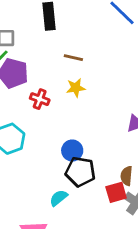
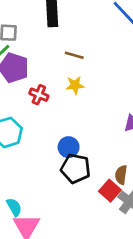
red square: (116, 192) -> (110, 191), turned -35
cyan semicircle: (59, 198) -> (14, 207), moved, turned 96

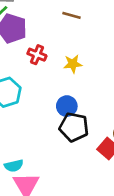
yellow star: (75, 85) -> (73, 64), moved
cyan semicircle: (14, 207) -> (14, 166), turned 108

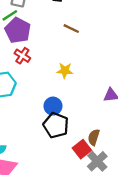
red cross: (37, 55) -> (22, 56), moved

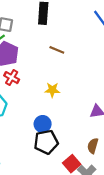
black pentagon: (56, 125) -> (46, 142), turned -30
brown semicircle: (94, 137) -> (93, 146), moved

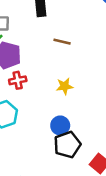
red cross: (12, 78) -> (18, 80), turned -32

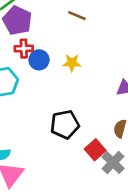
blue circle: (60, 125) -> (39, 60), moved

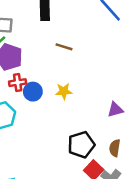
black pentagon: (65, 124) -> (81, 145), moved

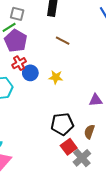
red cross: (18, 83) -> (19, 63), turned -32

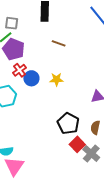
black pentagon: (62, 124) -> (68, 123), turned -30

